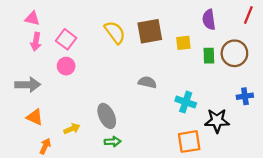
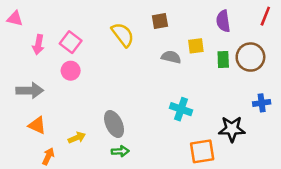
pink triangle: (32, 18) -> (15, 19), moved
brown square: (150, 31) -> (160, 21), moved, size x0.6
gray semicircle: (147, 82) -> (171, 57), moved
cyan cross: (186, 102) -> (181, 109), moved

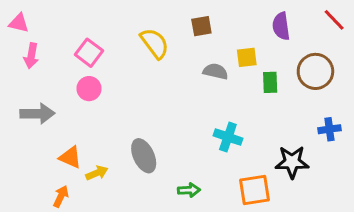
red line: (265, 16) -> (334, 20), turned -66
pink arrow: (38, 45) -> (31, 56), moved
green rectangle: (223, 60) -> (270, 82), moved
orange triangle: (37, 125) -> (70, 157), moved
green arrow: (120, 151) -> (189, 190), moved

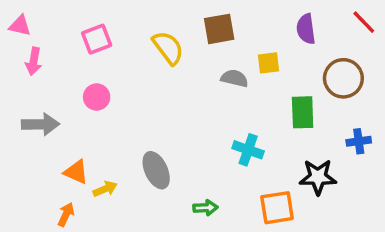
brown square: (201, 26) -> (219, 29), size x1.4
pink square: (89, 53) -> (97, 39), moved, turned 32
green rectangle: (270, 82) -> (303, 112), moved, size x1.4

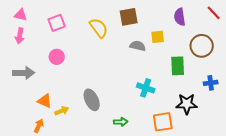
pink triangle: (20, 26) -> (21, 15), moved

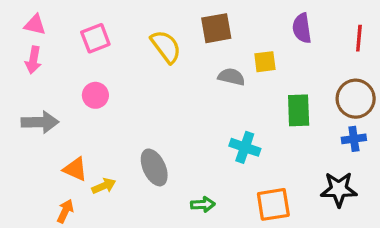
red line: (214, 13) -> (359, 38), moved, turned 49
brown circle: (202, 46) -> (356, 99), moved
black star: (187, 104) -> (339, 189), moved

